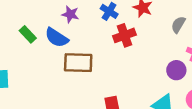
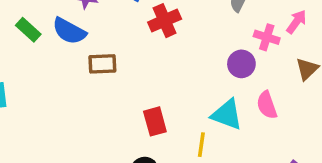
brown rectangle: (78, 63) -> (102, 64), size x0.7

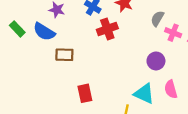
pink cross: (267, 37) -> (173, 33), moved
red rectangle: (155, 121) -> (85, 93), moved

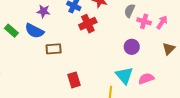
pink semicircle: (171, 89) -> (146, 79), moved, turned 91
cyan triangle: (144, 94) -> (124, 75), turned 30

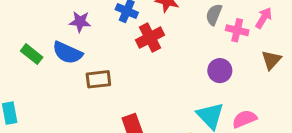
pink arrow: (162, 22) -> (264, 18), moved
brown triangle: (169, 49) -> (271, 60), moved

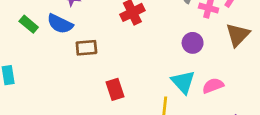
brown triangle: (271, 60) -> (238, 35), size x1.4

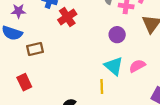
red rectangle: (115, 89) -> (24, 82), moved

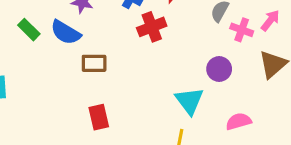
cyan triangle: (114, 66) -> (189, 101), moved
red rectangle: (24, 82) -> (99, 117), moved

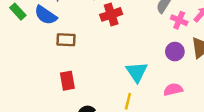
purple circle: (219, 69) -> (175, 52), moved

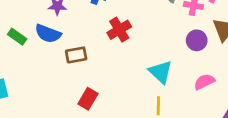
red cross: (111, 14) -> (119, 30), moved
red rectangle: (67, 81) -> (88, 99), turned 54

